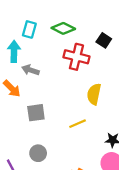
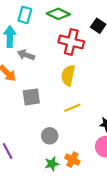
yellow semicircle: (94, 94) -> (68, 75), moved
gray circle: (38, 153) -> (50, 136), moved

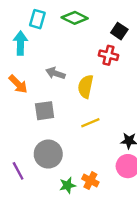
red cross: (71, 42) -> (108, 55), moved, size x0.7
gray arrow: (26, 55) -> (55, 73), moved
gray circle: (50, 136) -> (48, 154), moved, size x1.5

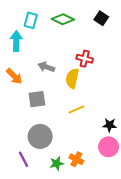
black square: (119, 31) -> (101, 18), moved
red cross: (108, 55) -> (85, 59), moved
purple line: (18, 171) -> (23, 159), moved

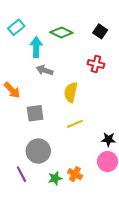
cyan rectangle: (31, 20) -> (16, 27), moved, turned 35
cyan arrow: (16, 41) -> (36, 47), moved
red cross: (85, 59) -> (96, 64), moved
gray arrow: (46, 67) -> (45, 70), moved

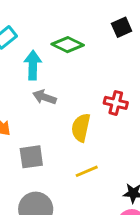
black square: (100, 31) -> (122, 27), moved, turned 32
red cross: (96, 64) -> (116, 103), moved

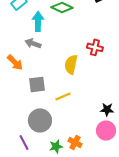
gray arrow: (44, 97) -> (33, 43), moved
yellow line: (87, 171) -> (63, 96), moved

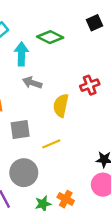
gray arrow: (33, 43) -> (32, 83), moved
red cross: (95, 47) -> (90, 85), turned -35

